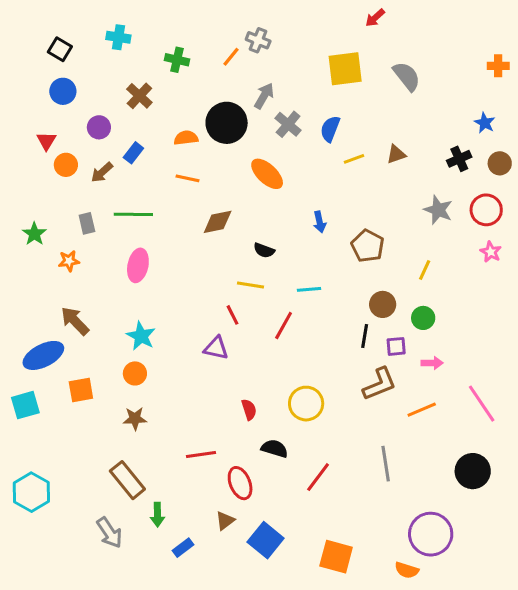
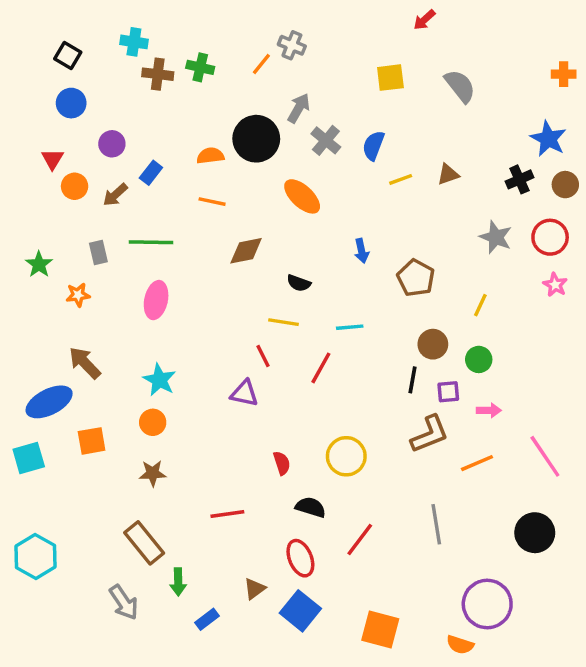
yellow square: (345, 69) -> (390, 78), size x0.7
brown cross: (139, 96) -> (158, 74), moved, turned -36
blue star: (485, 123) -> (548, 139), size x1.5
red ellipse: (240, 483) -> (300, 558), moved

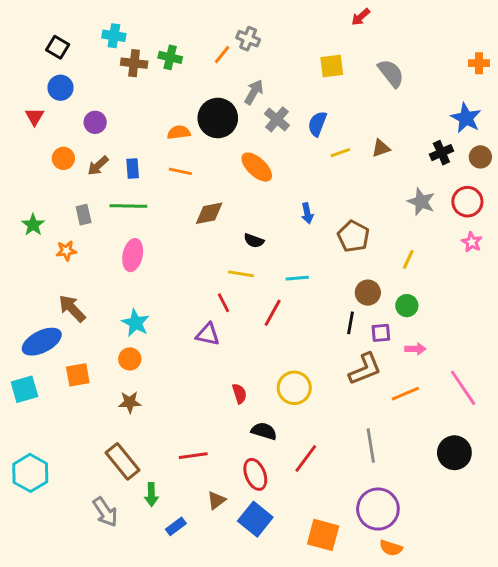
red triangle: (52, 159) -> (35, 117), moved
blue rectangle: (151, 173) -> (133, 168), moved, turned -42
red line: (227, 514) -> (193, 456), moved
purple circle: (487, 604) -> (378, 509), moved

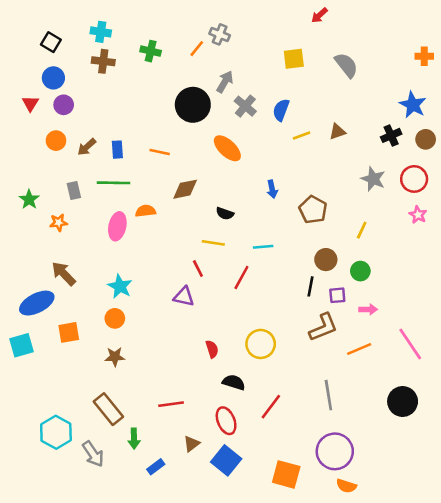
brown cross: (134, 63) -> (103, 61), moved
purple circle: (95, 122) -> (64, 105), moved
orange semicircle: (179, 132) -> (146, 211), moved
cyan hexagon: (30, 473) -> (56, 432), moved

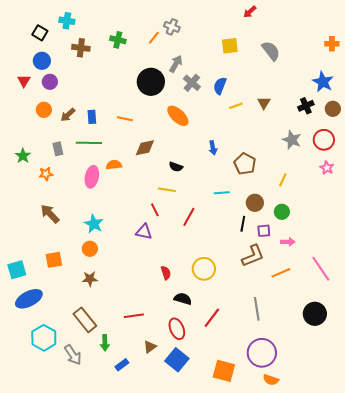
cyan cross: (101, 32) -> (67, 21), moved
brown triangle: (337, 132) -> (264, 103), turned -40
cyan line: (263, 247) -> (222, 193), moved
blue ellipse: (37, 303) -> (29, 299), moved

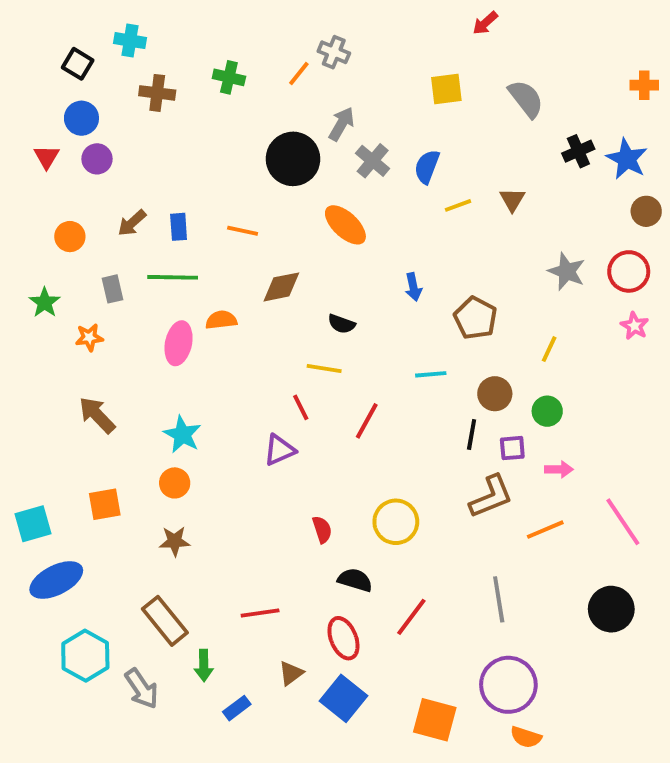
black cross: (306, 106) -> (578, 151), moved
orange circle: (44, 110) -> (70, 237), moved
purple triangle: (144, 232) -> (279, 450), turned -36

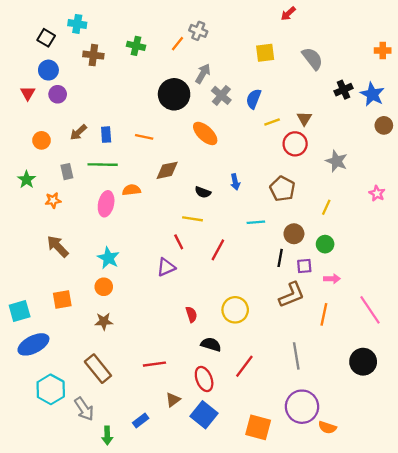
red circle: (629, 271) -> (295, 144), moved
blue arrow: (413, 287) -> (235, 182), moved
orange line: (545, 530) -> (324, 314), turned -55
green arrow: (204, 665) -> (107, 435), moved
orange semicircle: (526, 737) -> (327, 427), moved

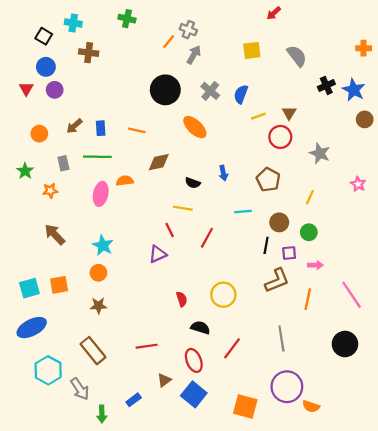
green cross: (136, 46) -> (127, 19), moved
gray arrow: (203, 74) -> (194, 55), moved
cyan square: (20, 311) -> (29, 288), moved

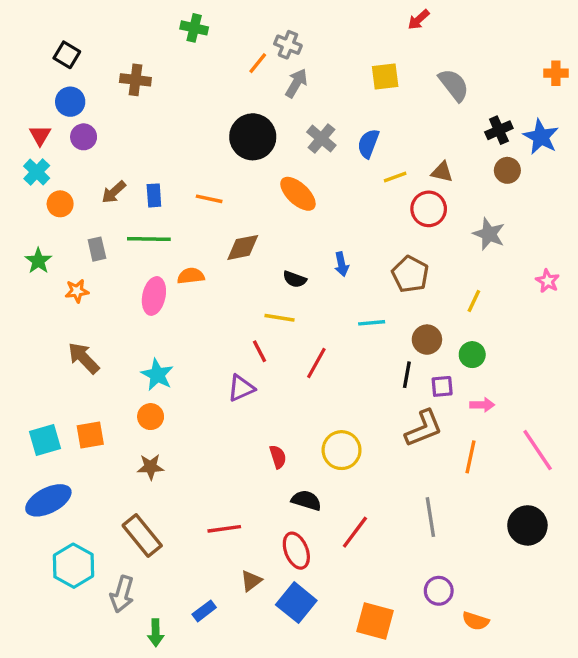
cyan cross: (73, 23) -> (37, 172), moved, turned 35
brown triangle: (289, 113) -> (442, 172), turned -48
brown circle: (365, 119) -> (507, 170), moved
purple circle: (287, 387) -> (439, 591), size x0.6
gray arrow: (80, 389) -> (122, 594), turned 50

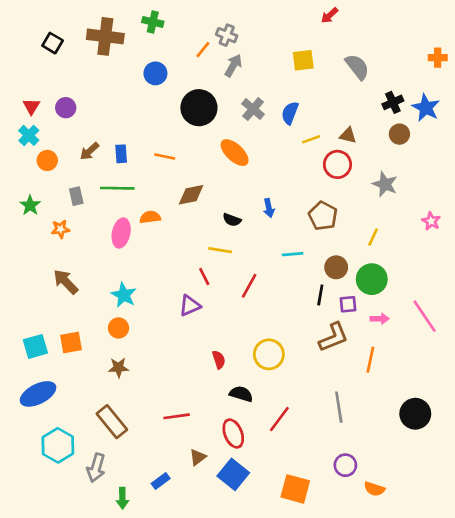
brown cross: (135, 80) -> (105, 36), moved, size x1.5
blue circle: (70, 102) -> (155, 73), moved
green circle: (472, 355) -> (372, 279), size x1.5
pink line: (538, 450) -> (425, 316), moved

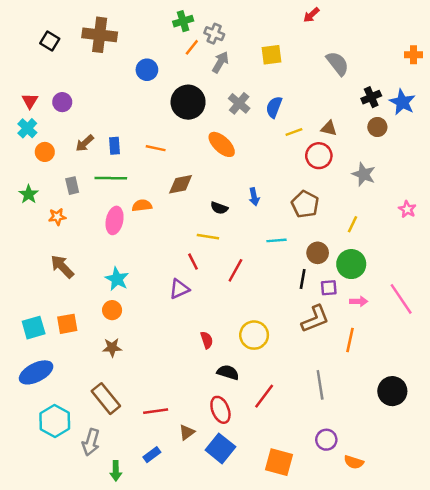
green cross: (153, 22) -> (183, 21), moved, turned -30
yellow square: (303, 60) -> (272, 55), moved
red line: (177, 416) -> (156, 411), moved

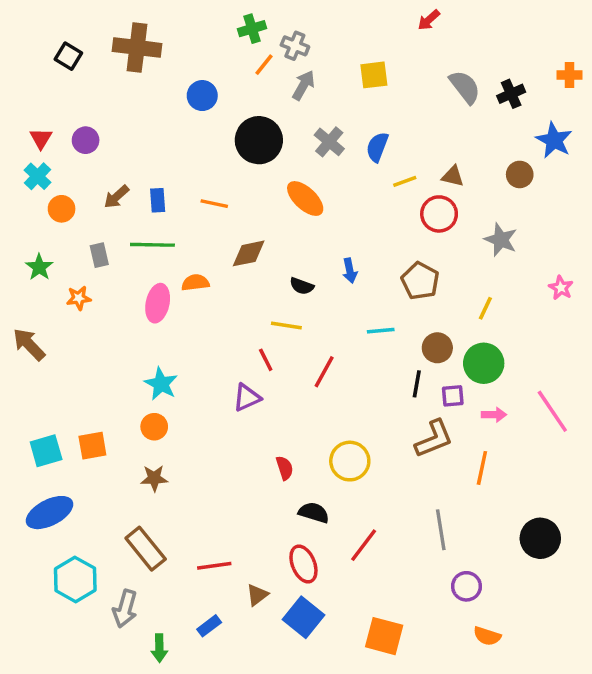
black cross: (371, 97) -> (511, 94), moved
brown arrow: (62, 267) -> (29, 344), moved
purple circle: (326, 440) -> (467, 586), moved

